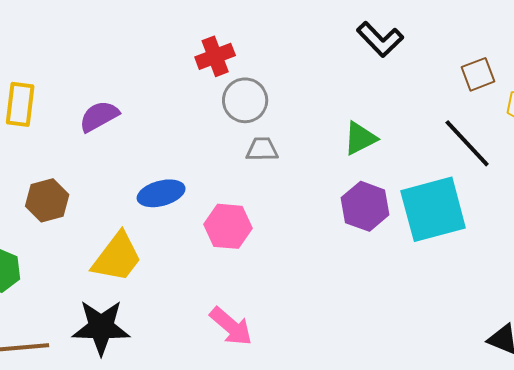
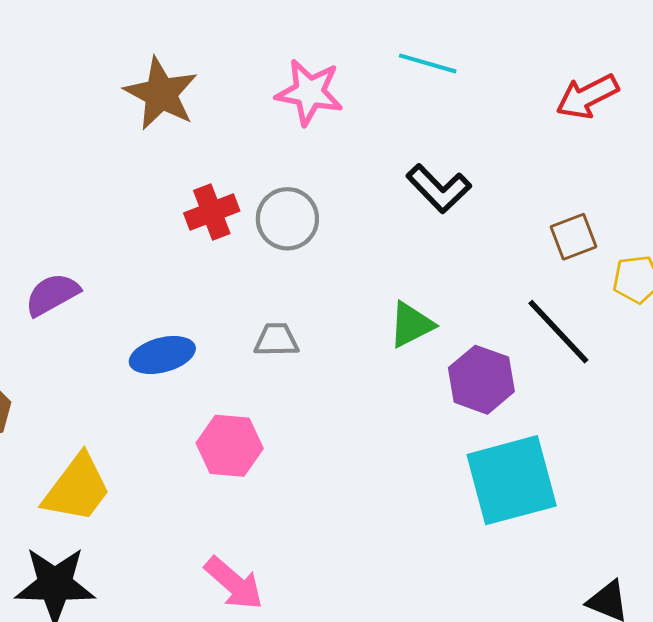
gray circle: (245, 100) -> (287, 219), moved
blue ellipse: (161, 193) -> (162, 355), moved
purple hexagon: (365, 206) -> (481, 380), moved
cyan square: (433, 209) -> (512, 480), moved

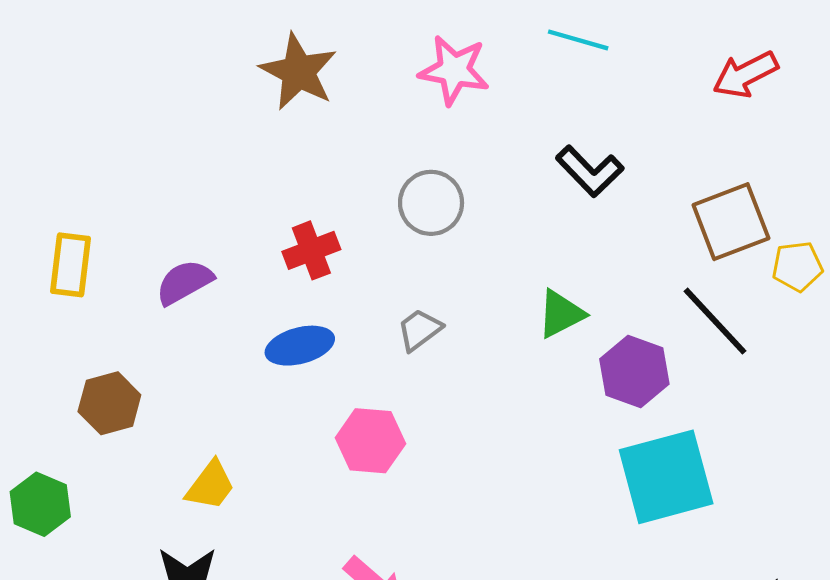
red cross: (212, 212) -> (311, 250), moved
brown square: (574, 237) -> (731, 222), size x1.6
gray trapezoid: (276, 340) -> (419, 330), turned -36
yellow trapezoid: (77, 488) -> (210, 485), size x0.7

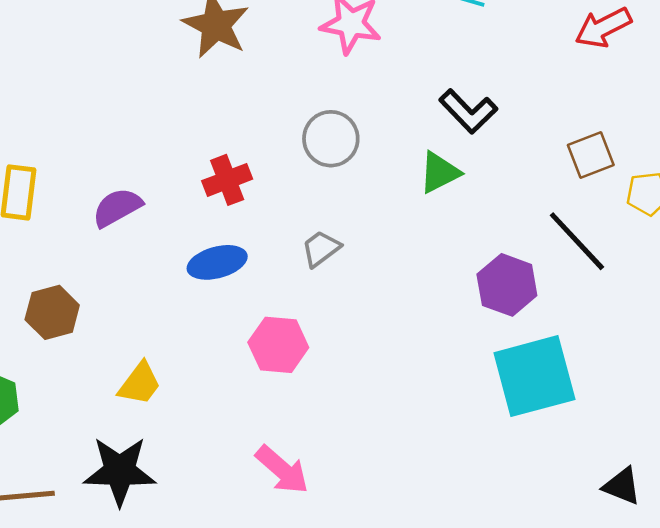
brown square: (731, 222) -> (591, 155), size x0.7
green triangle: (561, 314) -> (440, 172), moved

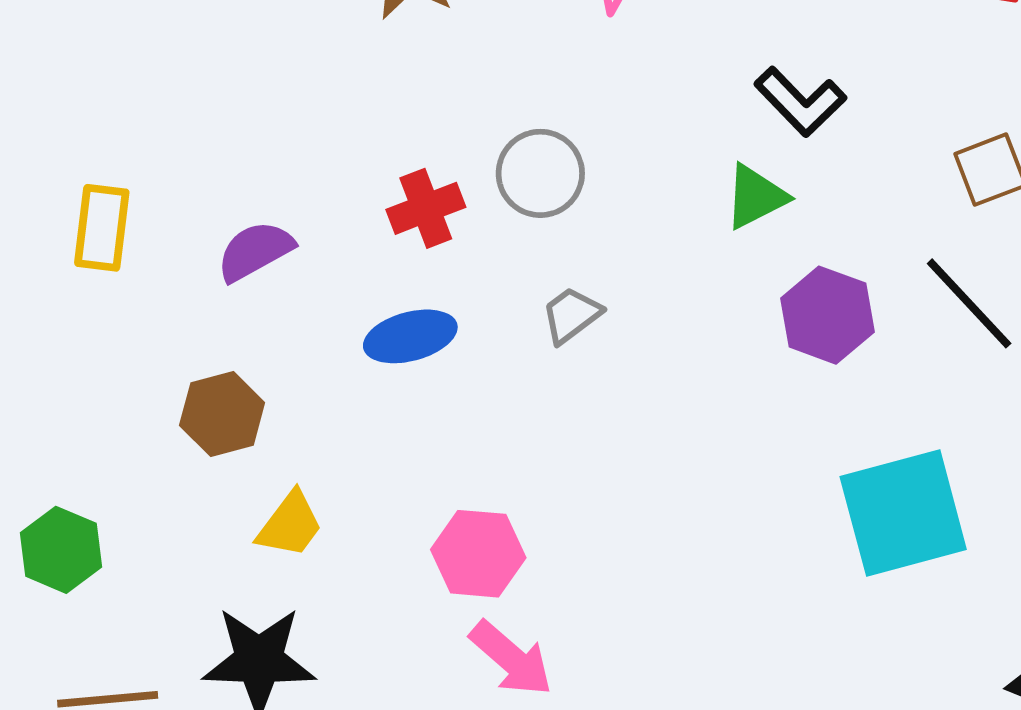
gray circle: (331, 139) -> (540, 173), moved
purple hexagon: (507, 285) -> (827, 315), moved
brown hexagon: (52, 312) -> (222, 414), moved
pink hexagon: (278, 345) -> (478, 554), moved

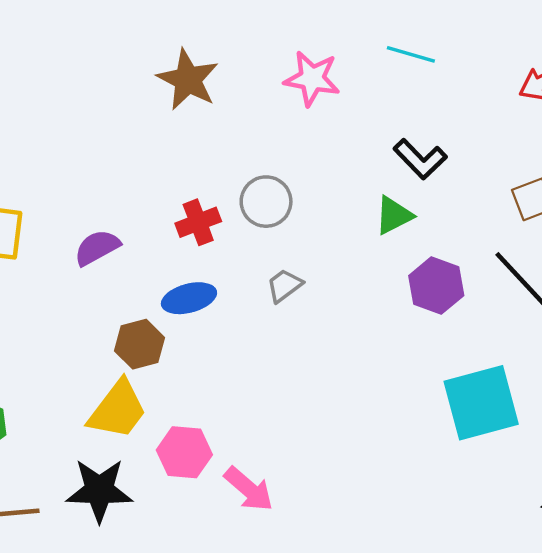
brown hexagon: (222, 414) -> (140, 344), moved
yellow trapezoid: (290, 525) -> (118, 410), size x1.5
pink hexagon: (478, 554) -> (184, 452), moved

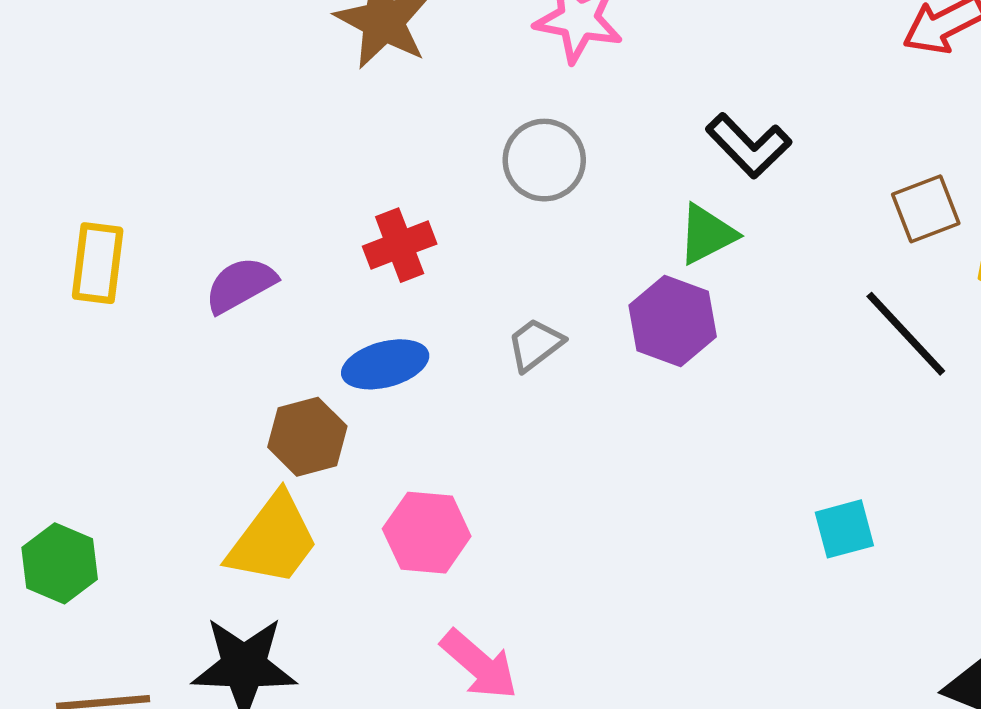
gray circle: (266, 202) -> (544, 160), moved
purple hexagon: (436, 286) -> (673, 321), moved
cyan square: (481, 403) -> (844, 529), size x0.5
pink hexagon: (184, 452) -> (427, 533), moved

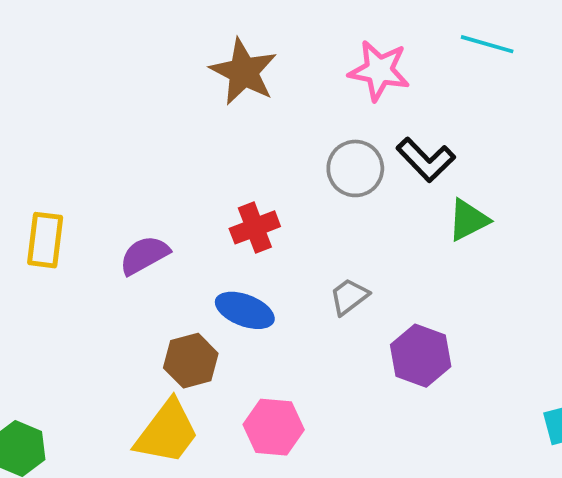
black L-shape: (749, 146) -> (426, 160), moved
purple hexagon: (673, 321) -> (421, 356), moved
blue ellipse: (385, 364) -> (245, 310), turned 36

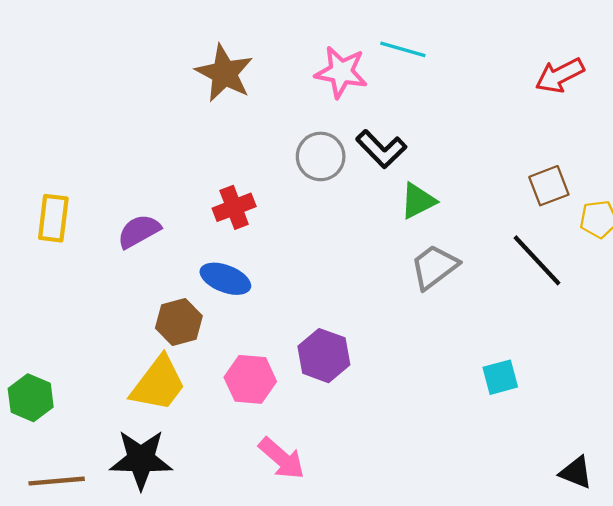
cyan line: (487, 44) -> (403, 49), moved
gray trapezoid: (349, 297) -> (434, 267), moved, size x1.4
purple hexagon: (421, 356) -> (324, 356), moved

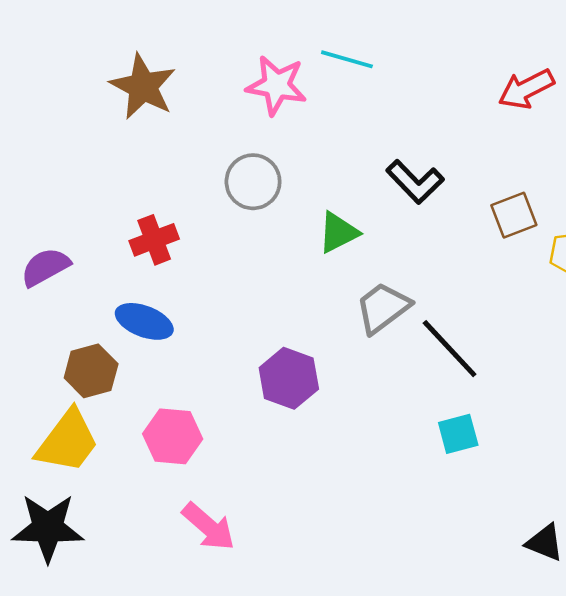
black L-shape: (381, 149) -> (415, 182), moved
green triangle: (418, 201) -> (338, 232), moved
black line: (537, 260) -> (450, 349), moved
purple hexagon: (324, 356) -> (289, 378), moved

